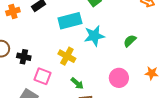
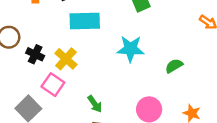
cyan rectangle: (70, 21) -> (85, 21), moved
yellow cross: (67, 56) -> (66, 59), moved

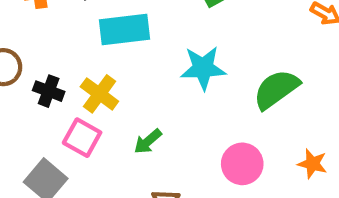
green semicircle: (174, 66) -> (276, 89), size x1.6
green arrow: (95, 104) -> (148, 141), moved, turned 90

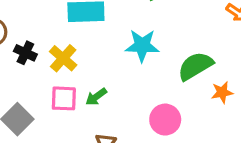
pink square: (82, 138) -> (64, 98), moved, turned -32
orange star: (312, 164) -> (222, 92), moved, turned -30

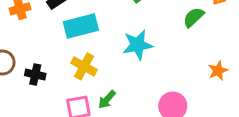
yellow cross: (63, 58) -> (84, 66), moved
green semicircle: (195, 66) -> (194, 17), moved, size x0.7

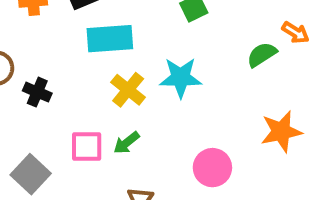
yellow cross: (84, 66) -> (128, 90), moved
orange star: (218, 71) -> (281, 131), size x1.5

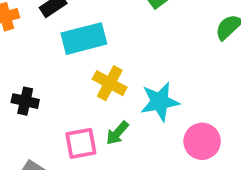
cyan star: (181, 78) -> (160, 102), moved

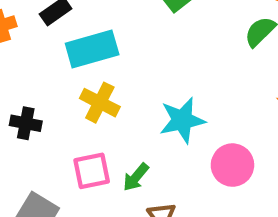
yellow cross: (110, 83) -> (100, 103), moved
green arrow: (117, 133) -> (136, 177), moved

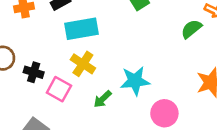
pink square: (92, 171) -> (59, 89), moved, turned 35
green arrow: (136, 177) -> (103, 99), moved

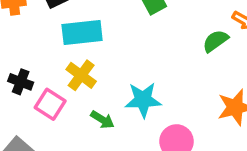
green arrow: (103, 99) -> (102, 120), turned -108

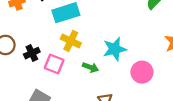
black cross: (21, 82) -> (32, 53), turned -35

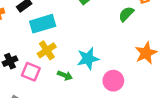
yellow cross: (71, 41) -> (47, 50), turned 30

